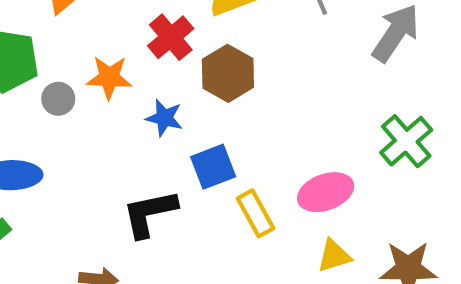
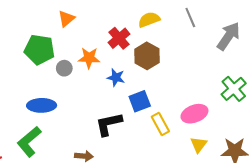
yellow triangle: (334, 256) -> (199, 145), turned -36

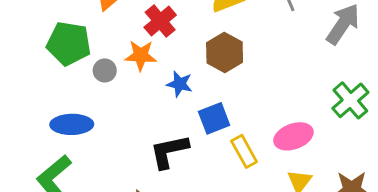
red cross: (119, 38) -> (160, 21), moved

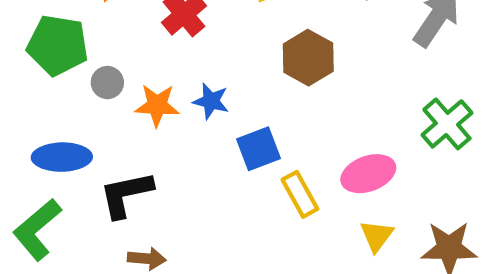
brown hexagon: (225, 52) -> (308, 58), moved
orange star: (141, 55) -> (157, 105), moved
black L-shape: (169, 151) -> (126, 194), moved

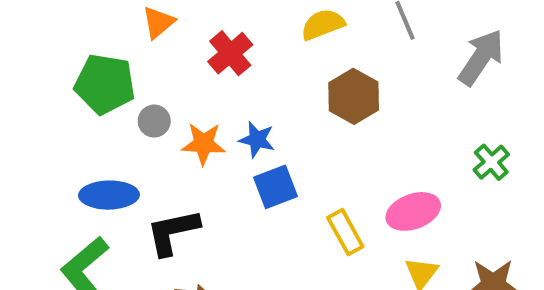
green cross: (447, 124) -> (491, 162), size x0.7
blue square: (259, 149) -> (275, 187), moved

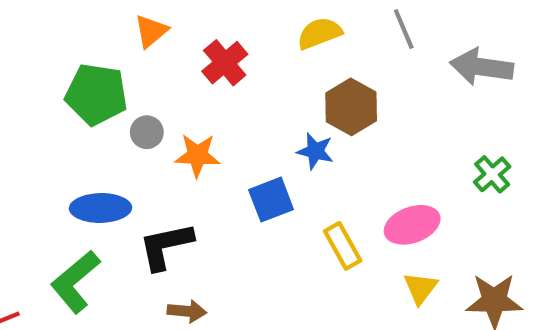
gray arrow: (481, 57) -> (482, 67), turned -116
blue star: (257, 140) -> (315, 151), moved

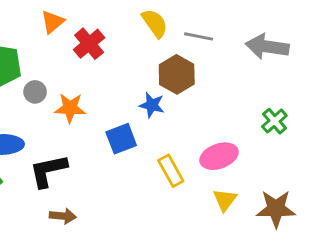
gray line: (404, 29) -> (199, 36), moved, turned -56
orange triangle: (151, 31) -> (53, 22), moved
yellow semicircle: (319, 33) -> (155, 23), turned 76

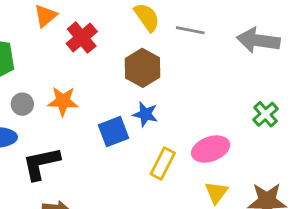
brown hexagon: (177, 74) -> (142, 68), moved
gray circle: (35, 92) -> (22, 104), moved
blue star: (152, 105) -> (145, 114), moved
yellow rectangle: (171, 171) -> (163, 163), turned 56

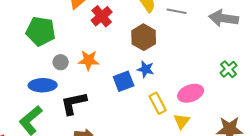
yellow rectangle: (163, 163) -> (158, 103), turned -55
yellow triangle: (216, 192) -> (182, 121), moved

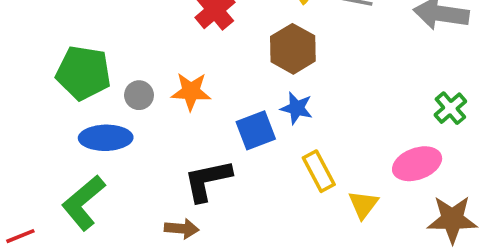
green pentagon: (41, 31) -> (83, 73), moved
pink ellipse: (191, 93) -> (417, 164), moved
black L-shape: (74, 103) -> (208, 180), moved

